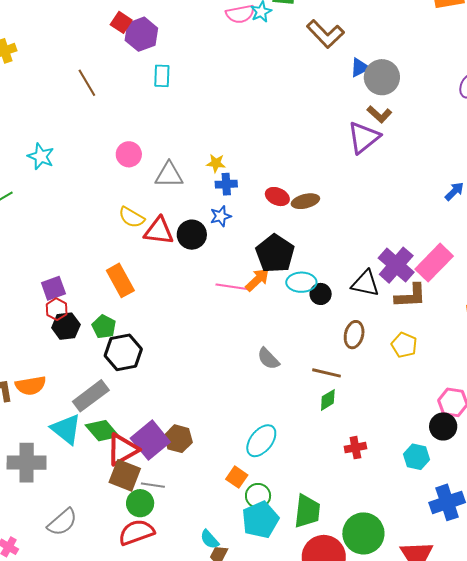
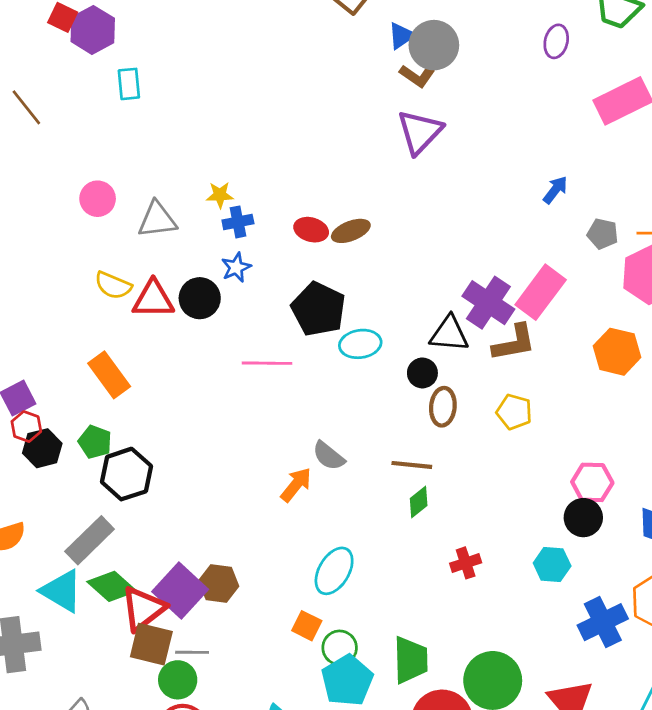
brown L-shape: (379, 114) -> (417, 76), moved
orange arrow: (257, 280) -> (296, 485), moved
black circle: (321, 294) -> (422, 373), moved

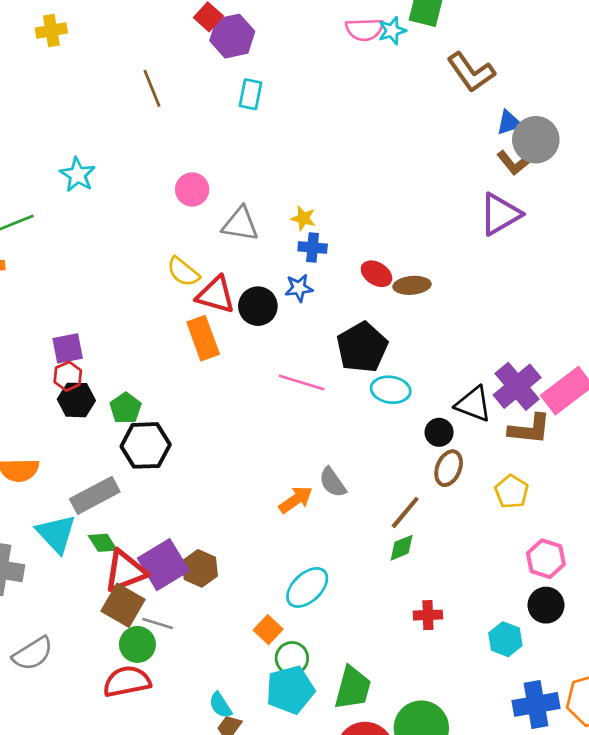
orange rectangle: (109, 375) -> (203, 338), moved
brown line: (412, 465) -> (405, 512), turned -72
pink hexagon: (592, 482) -> (546, 559), moved
green diamond: (112, 586) -> (103, 543), size x0.7

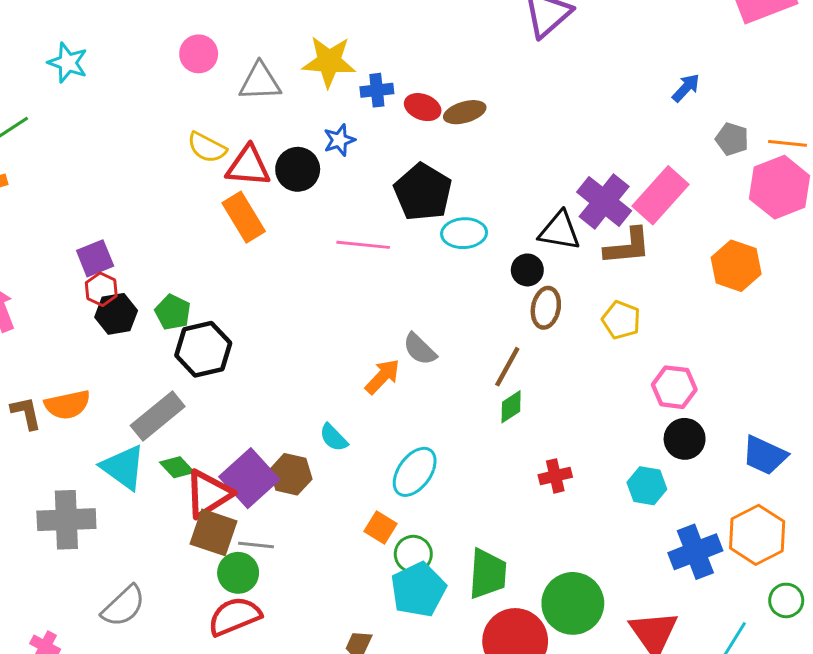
yellow star: (303, 218) -> (329, 62), size x1.8
blue cross: (313, 248) -> (377, 90), moved
cyan semicircle: (220, 705) -> (334, 438), moved

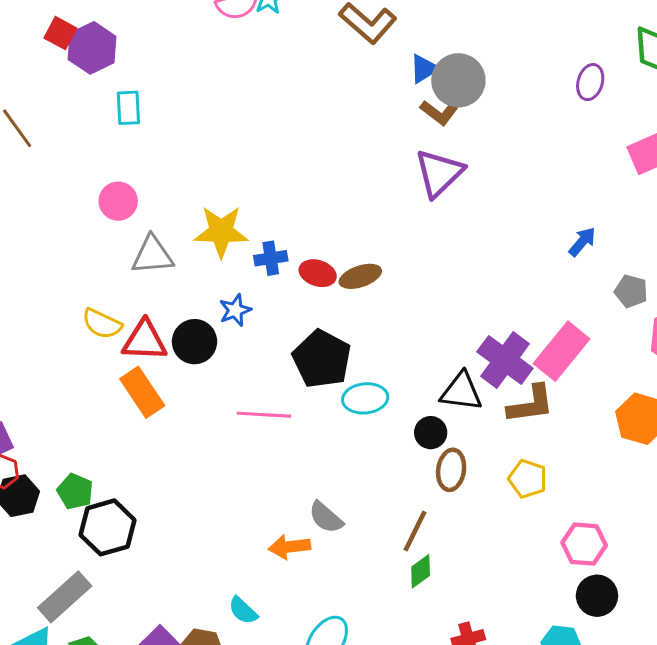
pink circle: (199, 54) -> (118, 201), moved
orange arrow: (382, 377) -> (289, 547), turned -138

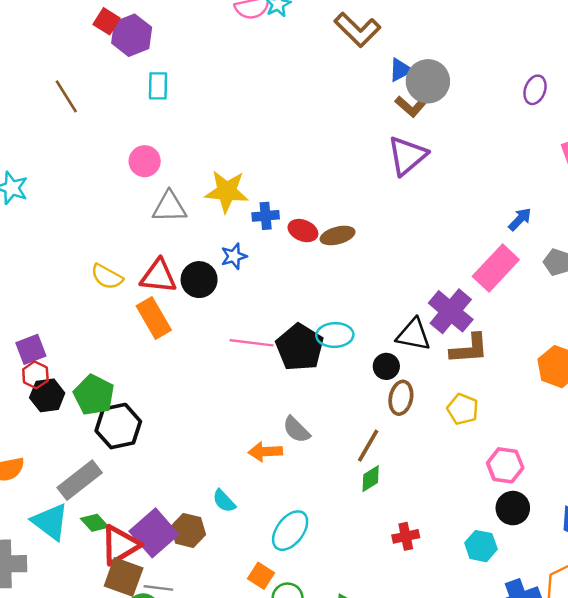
yellow semicircle: (102, 324) -> (107, 277), moved
pink rectangle: (562, 351) -> (496, 268), moved
black pentagon: (322, 359) -> (300, 347), moved
green pentagon: (75, 491) -> (94, 395), size x1.4

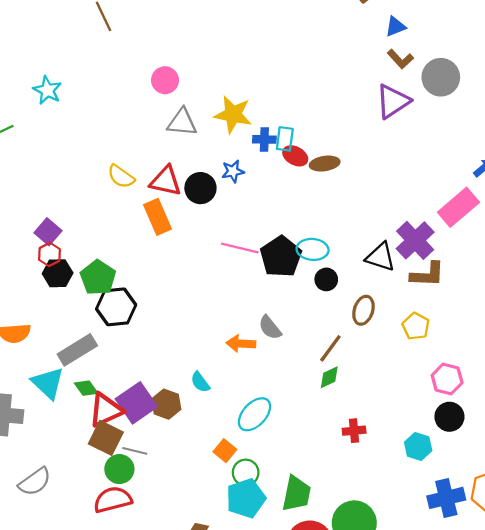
gray circle: (428, 81) -> (441, 77), moved
cyan rectangle: (158, 86) -> (285, 139), moved
purple square: (31, 349) -> (48, 232), turned -35
black circle: (386, 366) -> (326, 279), moved

